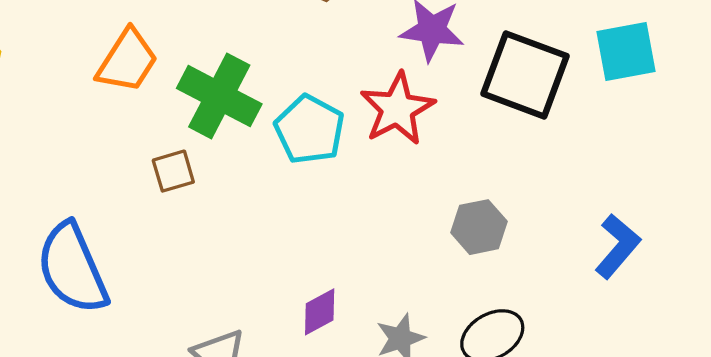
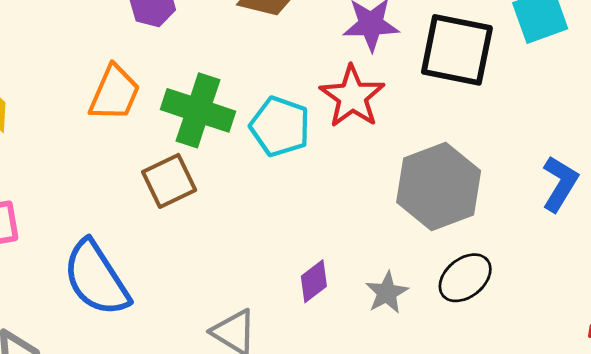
brown square: (173, 171) -> (169, 181), size x1.4
gray hexagon: (479, 227) -> (439, 186), size x1.8

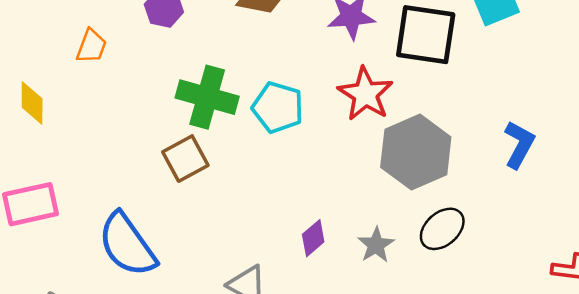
orange trapezoid: (114, 93) -> (92, 46), moved, size x0.7
red star: (352, 97) -> (365, 94), moved

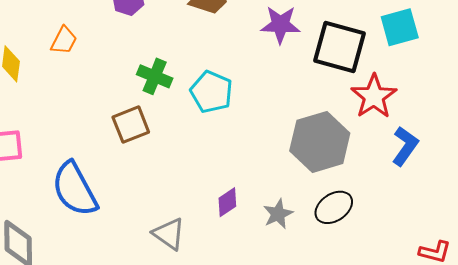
orange trapezoid: (92, 46) -> (64, 40), moved
red star: (365, 94) -> (374, 96), moved
green cross: (207, 97) -> (155, 76), size x0.7

